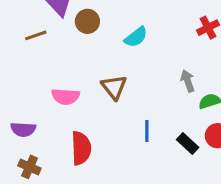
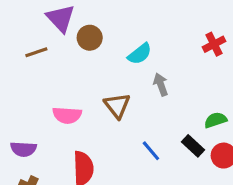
gray arrow: (188, 81) -> (161, 85), moved
blue line: (147, 131) -> (151, 151), turned -40
black rectangle: (188, 143) -> (193, 146), moved

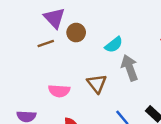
brown line: (36, 52) -> (46, 43), moved
gray arrow: (161, 85) -> (130, 68), size x1.5

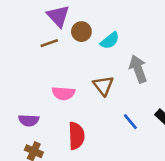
cyan semicircle: (114, 45) -> (110, 41), moved

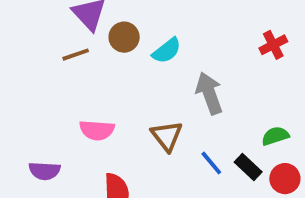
brown triangle: (103, 86) -> (167, 136), moved
blue line: (130, 122) -> (211, 163), moved

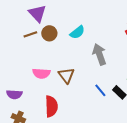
brown circle: (124, 37) -> (49, 33), moved
brown triangle: (167, 136) -> (66, 75), moved

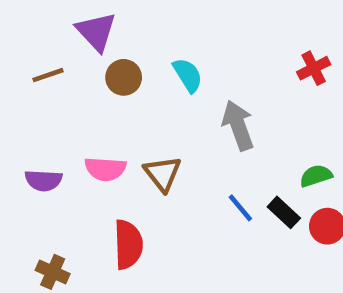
cyan semicircle: (77, 32) -> (188, 75), turned -84
brown line: (30, 34) -> (48, 75), moved
purple semicircle: (14, 94) -> (43, 180), moved

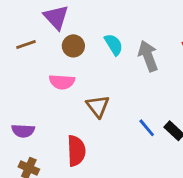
gray arrow: (238, 125) -> (148, 56), moved
pink semicircle: (105, 169) -> (62, 82), moved
purple semicircle: (43, 180) -> (23, 131), moved

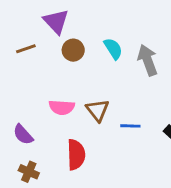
pink semicircle: (62, 82) -> (62, 107), moved
blue line: (147, 128) -> (130, 126), moved, turned -48
purple semicircle: (23, 131) -> (23, 135), turned 45

